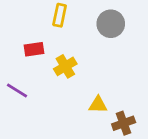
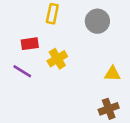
purple line: (17, 91) -> (22, 71), moved
yellow triangle: (98, 105) -> (112, 74), moved

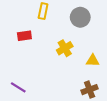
yellow cross: (57, 59) -> (65, 48), moved
purple line: (22, 71) -> (18, 87), moved

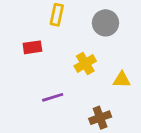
purple line: (18, 87) -> (53, 97), moved, turned -49
brown cross: (90, 90) -> (100, 118), moved

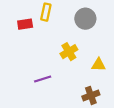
red rectangle: (32, 47) -> (25, 24), moved
brown cross: (100, 118) -> (91, 95), moved

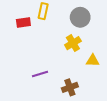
yellow cross: (69, 52) -> (73, 43), moved
brown cross: (91, 95) -> (70, 87), moved

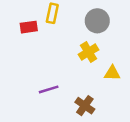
brown cross: (70, 87) -> (85, 106), turned -35

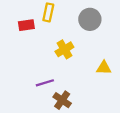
yellow cross: (89, 52) -> (64, 49), moved
brown cross: (85, 106) -> (62, 100), moved

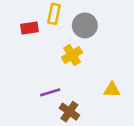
gray circle: (90, 19) -> (85, 25), moved
yellow triangle: (104, 68) -> (112, 90), moved

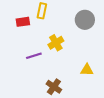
gray circle: (85, 25) -> (85, 20), moved
purple line: (50, 92) -> (34, 56), moved

